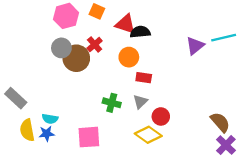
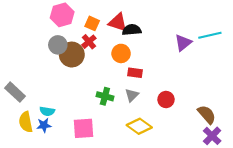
orange square: (97, 11) -> (92, 23), moved
red circle: (161, 116) -> (166, 100), moved

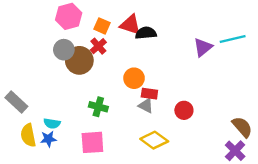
orange circle: (121, 53) -> (134, 78), moved
red rectangle: (135, 73) -> (149, 94), moved
gray triangle: (132, 95) -> (146, 106), turned -48
green cross: (105, 96) -> (98, 107), moved
brown semicircle: (207, 114) -> (242, 127), moved

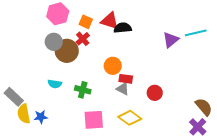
gray rectangle: (16, 102) -> (14, 97), moved
cyan semicircle: (52, 123) -> (55, 84), moved
pink square: (92, 142) -> (94, 120), moved

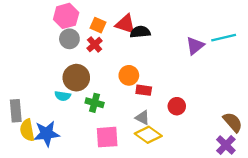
gray circle: (54, 42) -> (69, 39), moved
brown circle: (67, 51) -> (76, 78), moved
gray triangle: (123, 89) -> (143, 118), moved
gray rectangle: (14, 97) -> (16, 111), turned 42
blue star: (41, 117) -> (47, 134), size x1.6

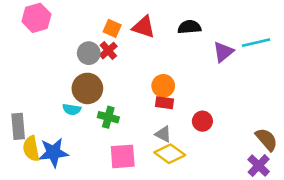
pink hexagon: (66, 16) -> (36, 18), moved
black semicircle: (140, 32) -> (189, 27), moved
gray circle: (69, 39) -> (89, 53), moved
orange circle: (129, 75) -> (163, 86), moved

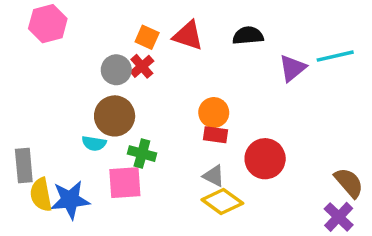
red circle: (202, 121) -> (265, 159), size x1.5
pink square: (123, 156) -> (125, 183), moved

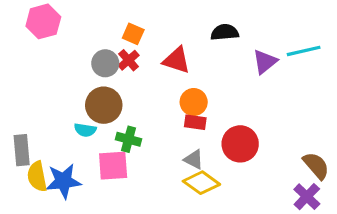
red triangle: (188, 36) -> (177, 60), moved

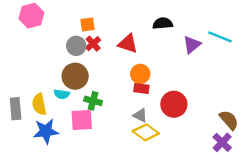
orange square: (133, 34) -> (87, 25), moved, turned -32
cyan line: (304, 51) -> (220, 37), turned 35
yellow semicircle: (37, 176) -> (39, 104), moved

